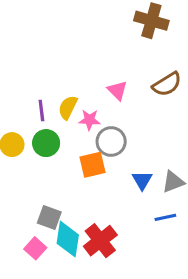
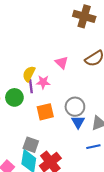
purple line: (41, 111) -> (31, 86), moved
gray circle: (111, 141) -> (75, 107), moved
gray square: (49, 217) -> (31, 145), moved

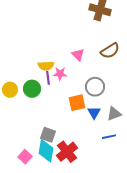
yellow semicircle: (29, 74) -> (46, 66), turned -119
gray circle: (75, 107) -> (95, 87), moved
orange square: (45, 112) -> (77, 103), moved

